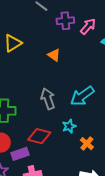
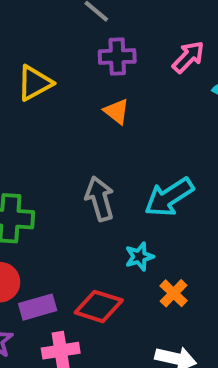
purple cross: (65, 21) -> (117, 56), moved
red diamond: (39, 136) -> (99, 306), moved

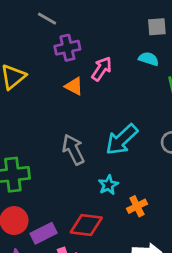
pink arrow: (188, 57) -> (102, 69), moved
orange cross: (174, 293) -> (137, 206), turned 30

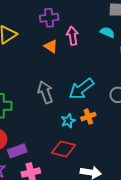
pink arrow: (102, 69) -> (72, 36), turned -48
orange cross: (137, 206) -> (88, 117), moved
red diamond: (86, 225) -> (64, 149), moved

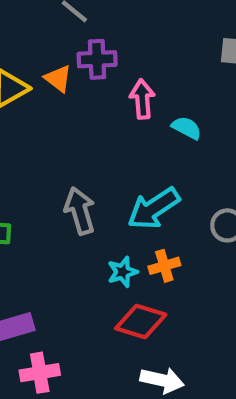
cyan semicircle: (107, 32) -> (187, 128), moved
orange triangle: (51, 46) -> (58, 79), moved
red diamond: (64, 149) -> (141, 322), moved

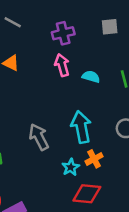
purple cross: (97, 59) -> (63, 33), moved
cyan arrow: (154, 208) -> (81, 127), turned 124

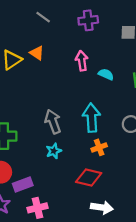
purple cross: (63, 33) -> (88, 20), moved
cyan star: (71, 167) -> (54, 151), moved

